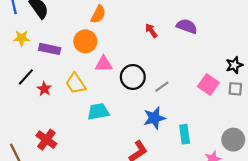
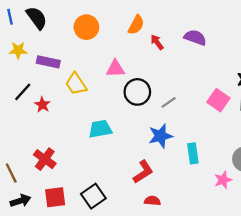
orange semicircle: (98, 14) -> (136, 25), moved
orange circle: (85, 41) -> (86, 27), moved
pink triangle: (104, 64) -> (115, 69), moved
yellow trapezoid: (76, 83) -> (76, 84), moved

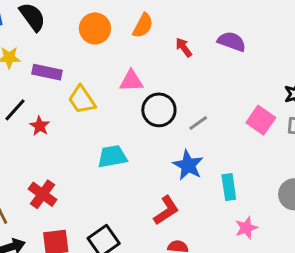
orange semicircle: (136, 25) -> (143, 26), moved
blue star: (160, 136) -> (188, 165), turned -30
pink star: (223, 180) -> (246, 228), moved

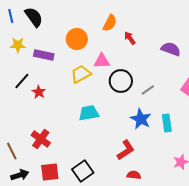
orange circle: (95, 28) -> (77, 39), moved
purple semicircle: (232, 42) -> (171, 49), moved
red arrow: (184, 47) -> (130, 38), moved
yellow trapezoid: (82, 100) -> (81, 74), moved, turned 95
cyan rectangle: (229, 187) -> (167, 123), moved

